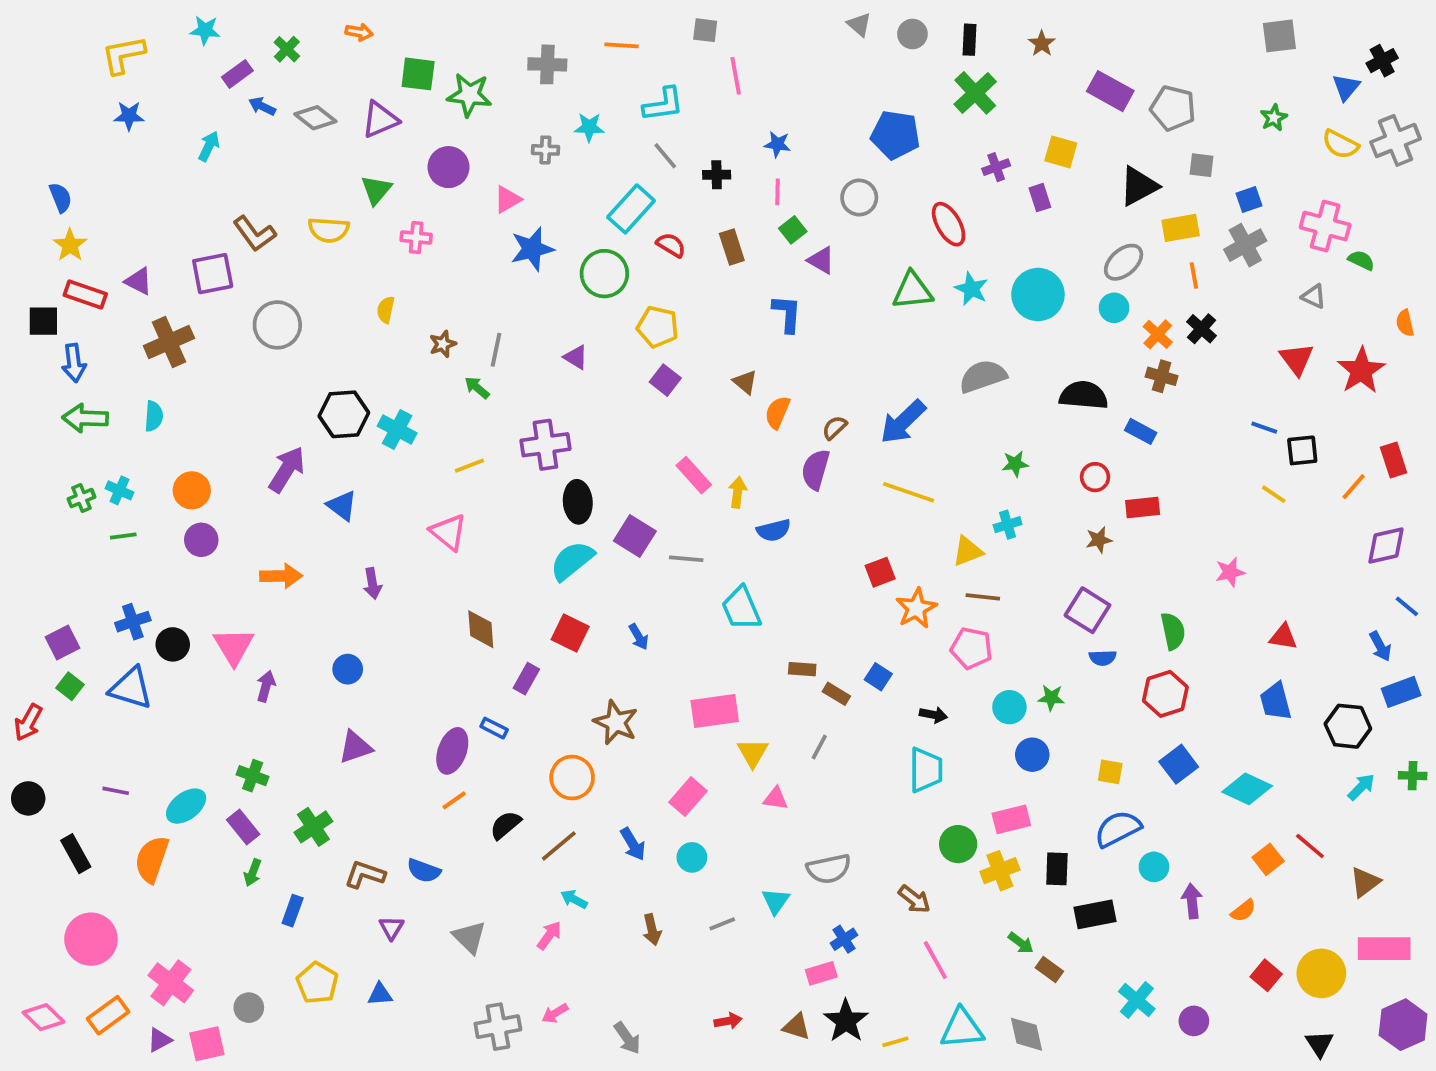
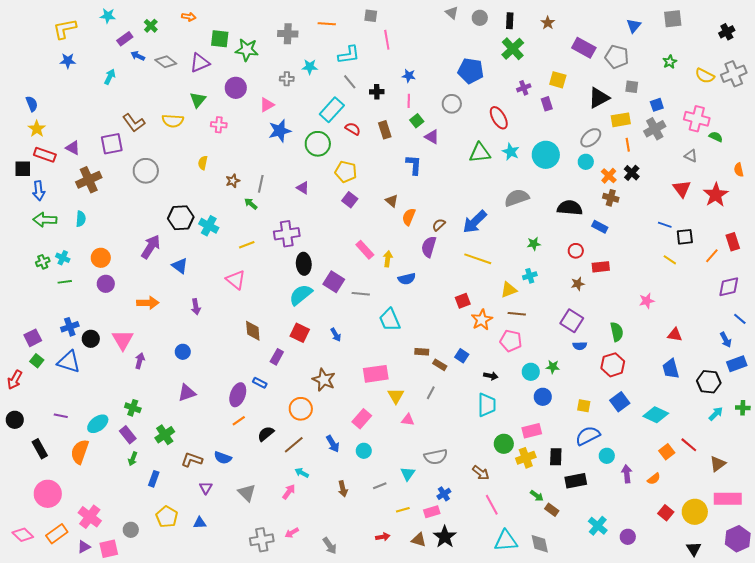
blue triangle: (1346, 87) -> (634, 26), moved
yellow line: (895, 1042) -> (403, 510), moved

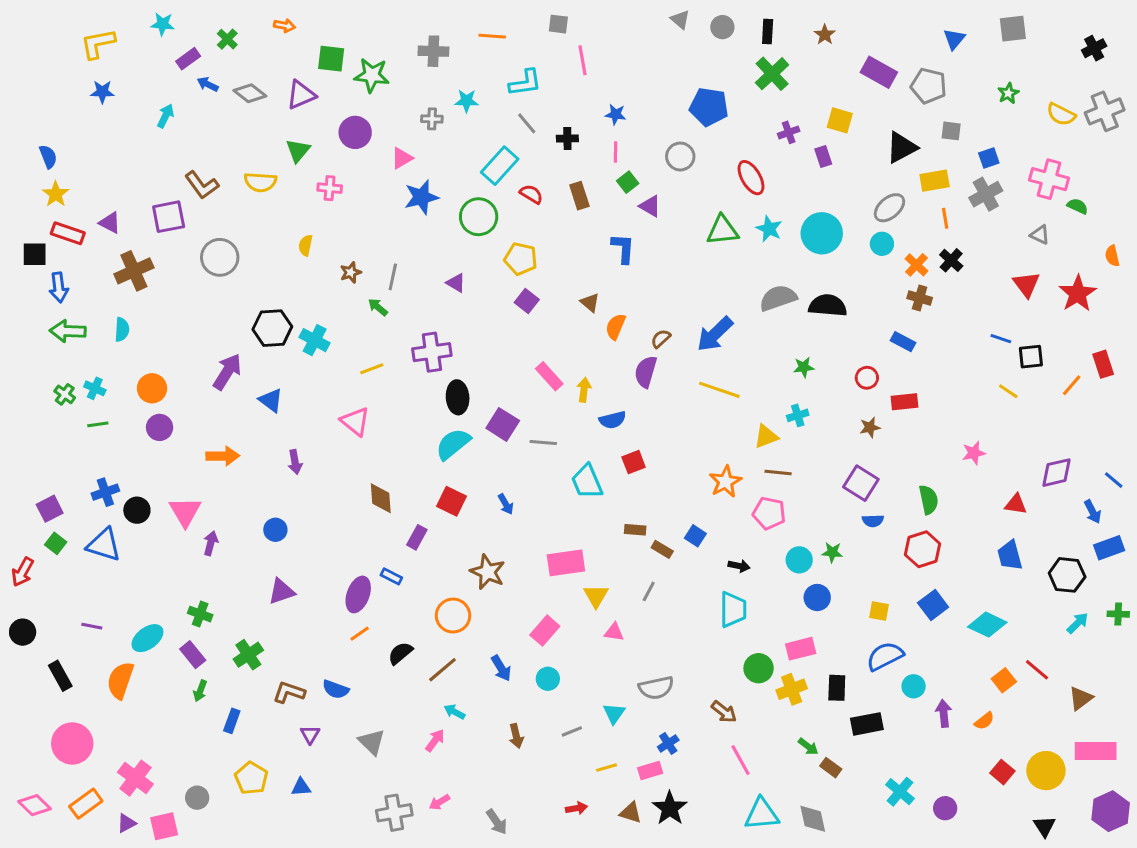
black semicircle: (570, 208) -> (828, 306), moved
green cross: (43, 262) -> (65, 394), turned -32
purple diamond: (729, 287) -> (1057, 473), moved
red square: (463, 301) -> (634, 462), moved

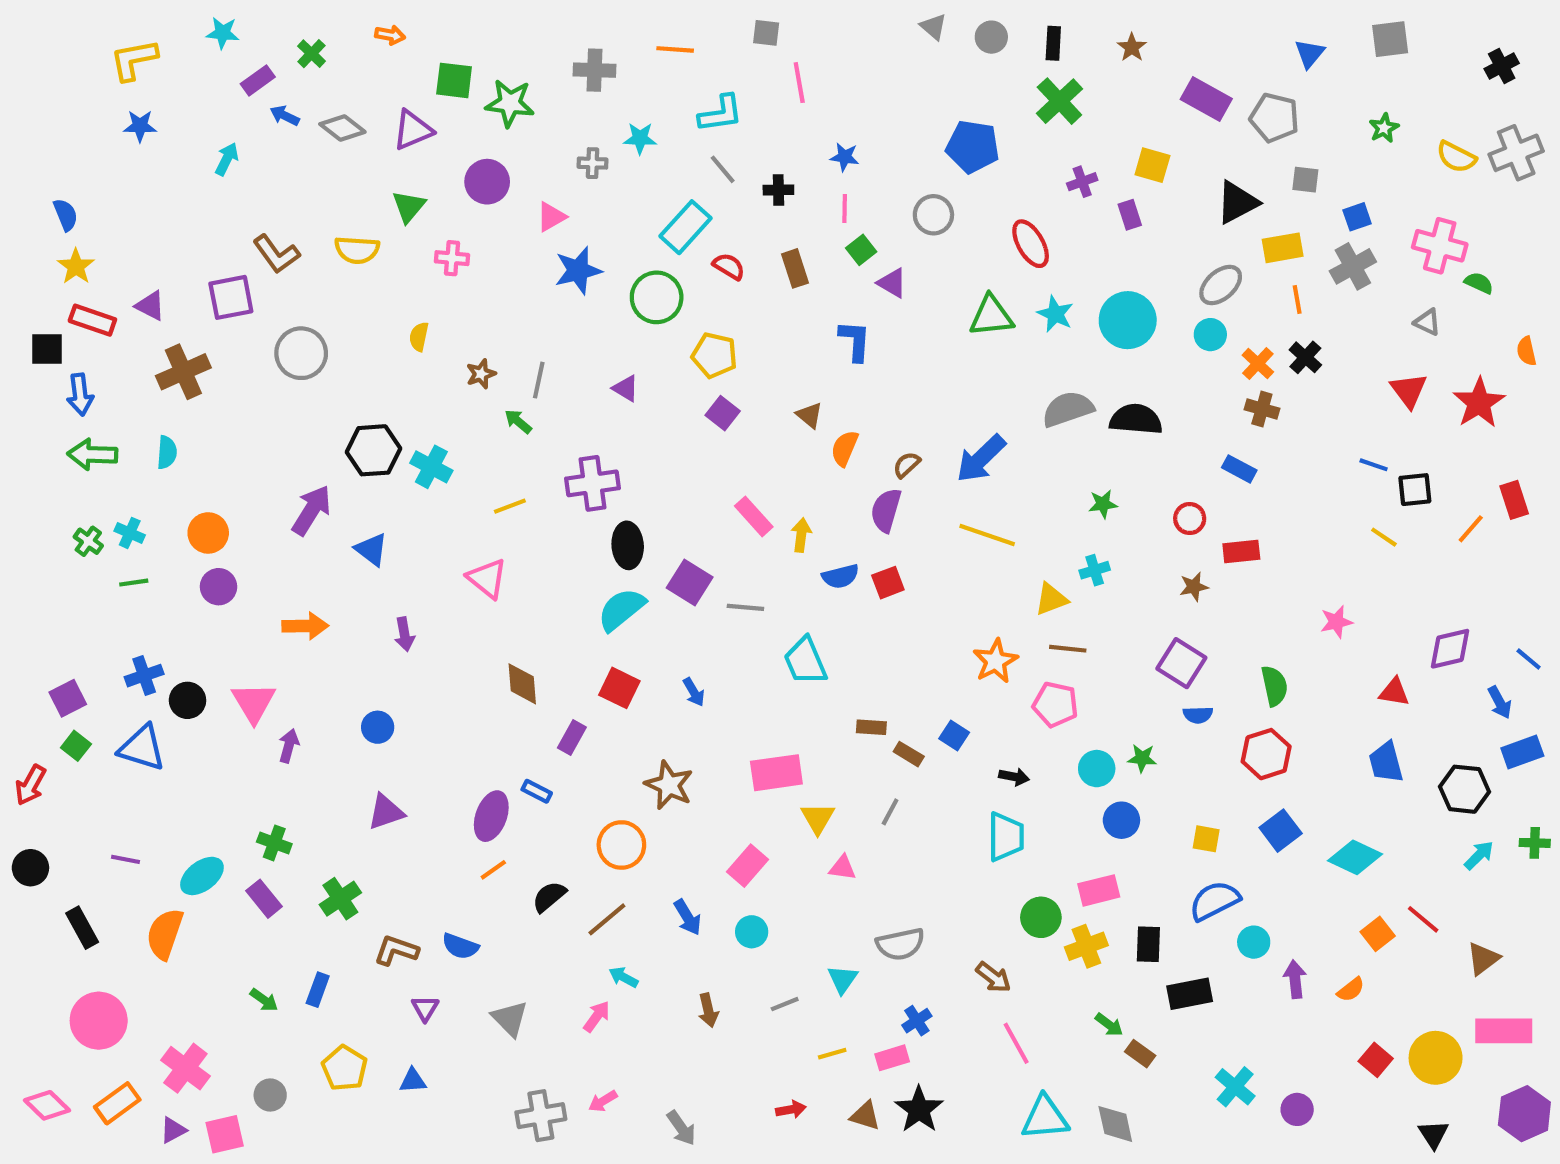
red square: (634, 462) -> (888, 583), moved
green arrow: (200, 691) -> (264, 1000), moved, turned -75

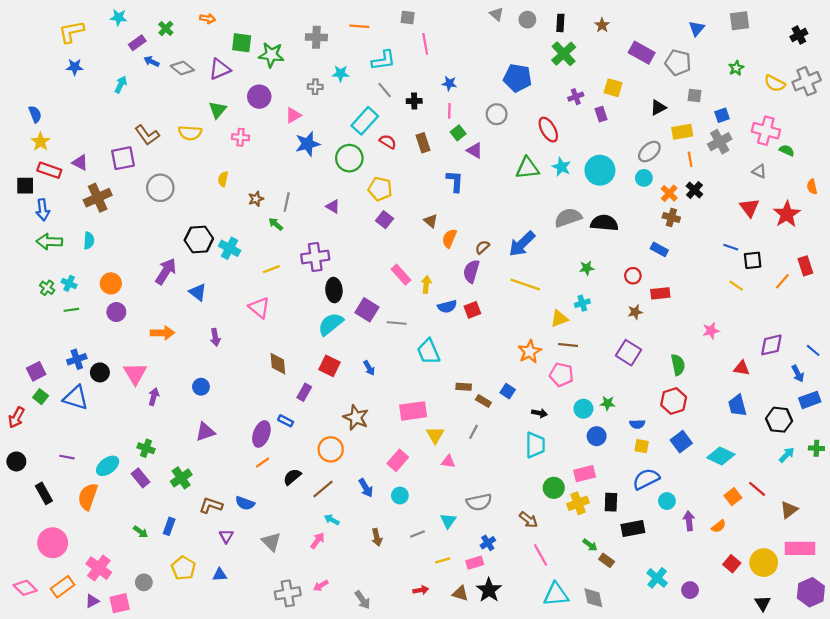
black triangle: (1237, 202) -> (658, 108), size x0.7
blue semicircle: (1198, 715) -> (637, 424), moved

